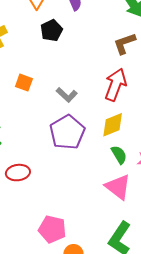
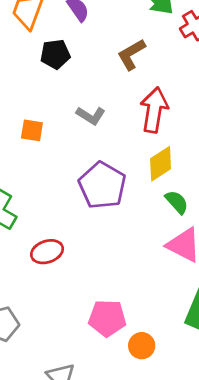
black pentagon: (52, 30) -> (55, 54), turned 30
brown L-shape: (125, 43) -> (131, 54), moved
gray L-shape: (67, 95) -> (91, 116), moved

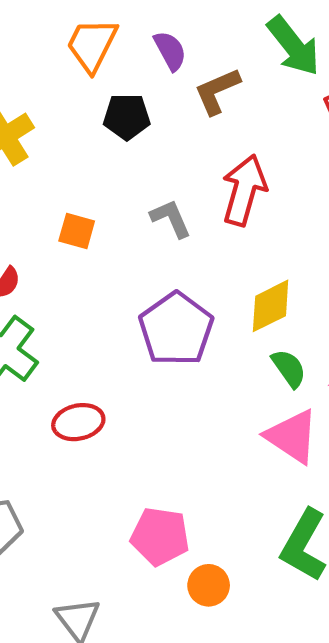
brown L-shape: (131, 54) -> (217, 91), moved
red arrow: (154, 110) -> (244, 190), moved
gray L-shape: (91, 116) -> (171, 218), turned -152

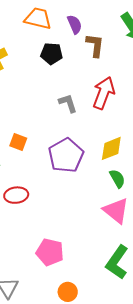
orange trapezoid: (92, 45) -> (38, 18), turned 72
brown L-shape: (217, 91) -> (95, 45), turned 115
orange square: (77, 231) -> (18, 142), moved
orange circle: (209, 585) -> (68, 292), moved

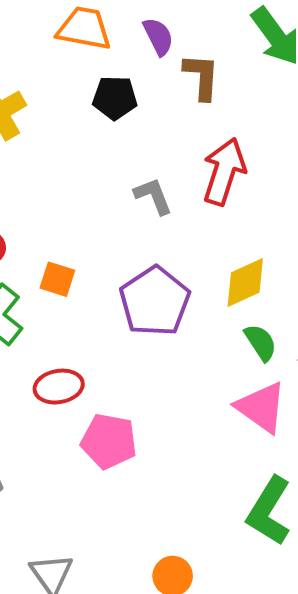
pink pentagon: (50, 252) -> (109, 441), moved

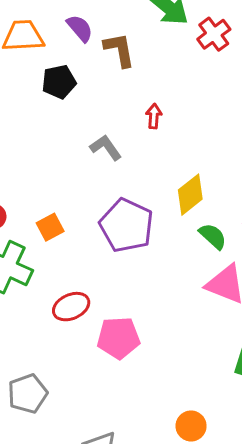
red arrow: (224, 171) -> (154, 116), size x0.5
orange square: (57, 279) -> (50, 227), turned -32

